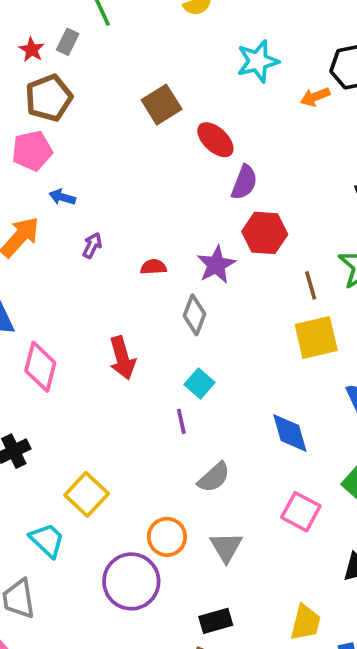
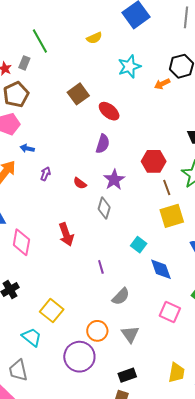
purple semicircle: (244, 182) -> (103, 144), moved
red hexagon: (265, 233) -> (154, 161), moved
red semicircle: (153, 267) -> (80, 183), turned -136
cyan square: (200, 384) -> (139, 245), moved

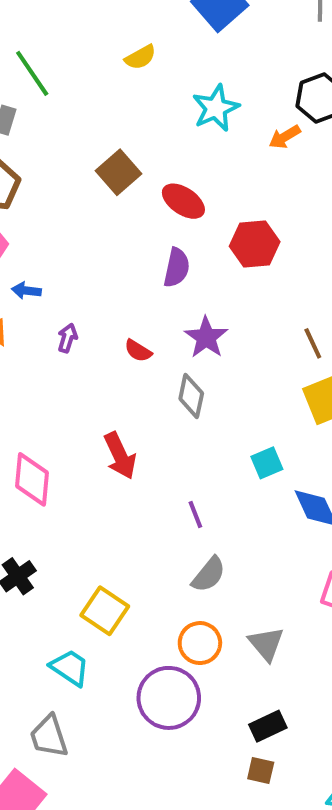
red hexagon: (154, 161) -> (255, 244), moved
cyan square: (139, 245) -> (267, 463), turned 35
gray semicircle: (121, 296) -> (209, 575), moved

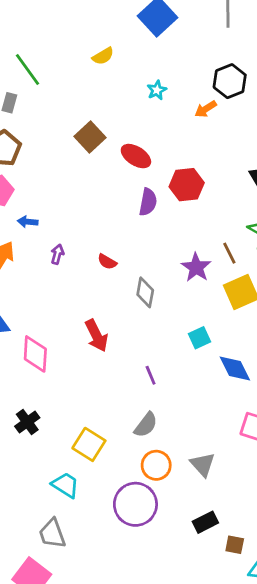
cyan star: (216, 108) -> (157, 90), size x0.6
purple semicircle: (177, 268) -> (148, 202), moved
purple star: (206, 337) -> (196, 267), moved
gray semicircle: (209, 575) -> (146, 425), moved
brown square: (261, 771) -> (235, 545), moved

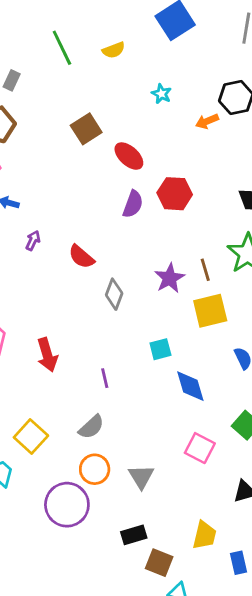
green line: (28, 69) -> (62, 48), moved
cyan star: (157, 90) -> (161, 94), turned -30
red semicircle: (107, 262) -> (81, 257), size x1.4
red arrow: (96, 336) -> (47, 355), moved
brown square: (235, 545) -> (159, 563), size x1.4

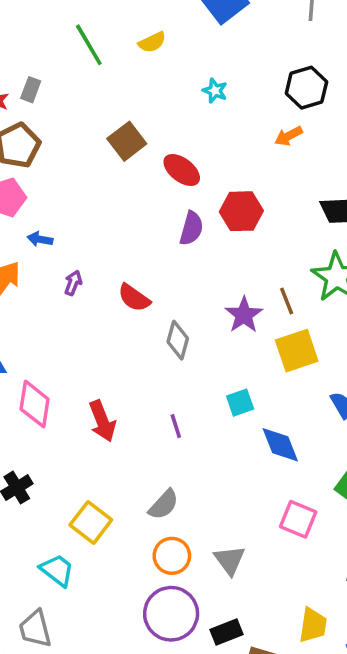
orange arrow: (207, 121) -> (289, 136), moved
purple line: (105, 378) -> (176, 426), moved
purple circle: (67, 505) -> (171, 614), moved

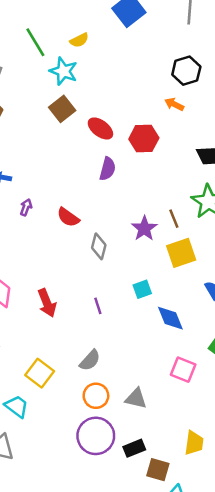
cyan star: (215, 91) -> (64, 71), moved, size x1.6
orange arrow: (289, 136) -> (174, 104), turned 54
red hexagon: (241, 211) -> (144, 138), moved
gray triangle: (230, 560) -> (136, 398), turned -40

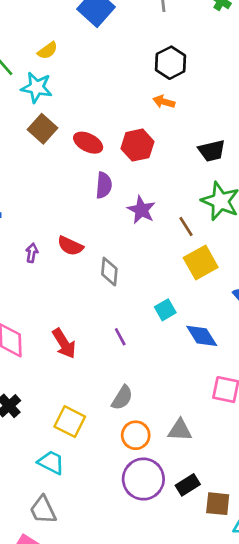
purple arrow: (26, 207) -> (32, 253), moved
purple star: (144, 228) -> (141, 210), moved

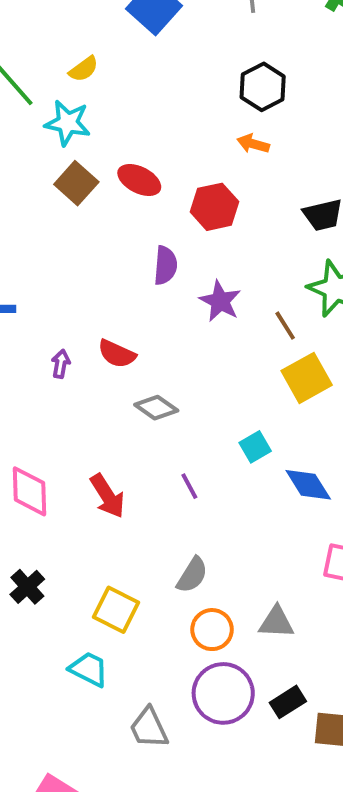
red ellipse: (88, 143) -> (139, 180), moved
gray diamond: (109, 272) -> (156, 408), moved, turned -60
gray trapezoid: (43, 510) -> (149, 728), moved

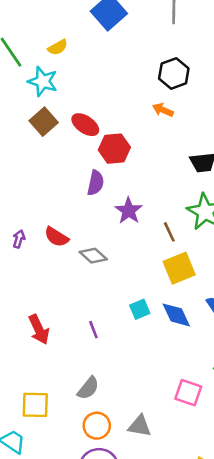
red hexagon: (215, 207) -> (114, 149), moved
gray diamond: (156, 408) -> (93, 256), moved
blue diamond: (308, 485) -> (176, 315), moved
yellow square: (116, 610) -> (35, 405), turned -32

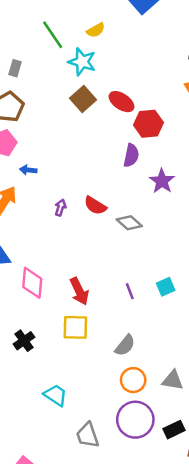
cyan square: (140, 309) -> (166, 287), moved
yellow square: (35, 405) -> (75, 327), moved

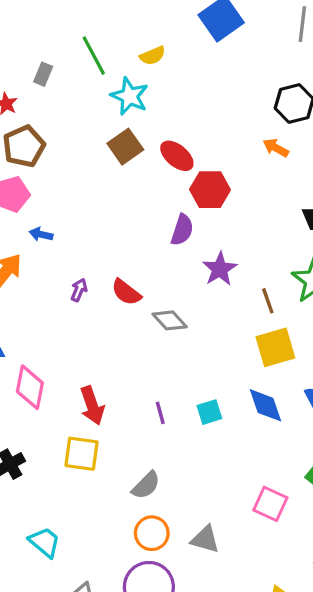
gray rectangle: (15, 68) -> (43, 74), moved

